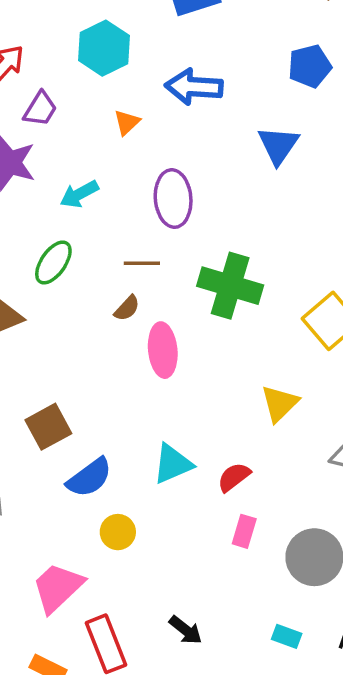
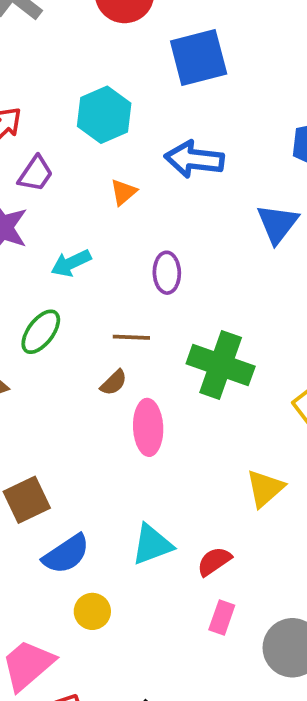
purple ellipse: (173, 199) -> (167, 273), size x0.7

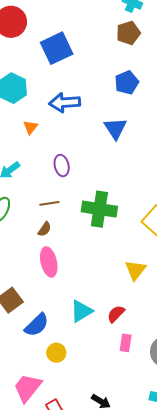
pink ellipse: (148, 427) -> (49, 262), moved

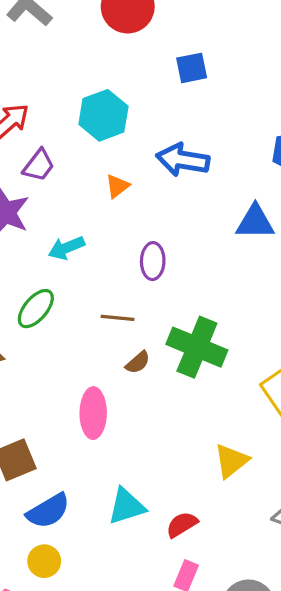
blue square: (57, 48) -> (192, 68), size x0.6
blue triangle: (115, 128) -> (255, 222), turned 50
brown semicircle: (45, 229) -> (138, 362), moved
yellow circle: (56, 353) -> (44, 561), moved

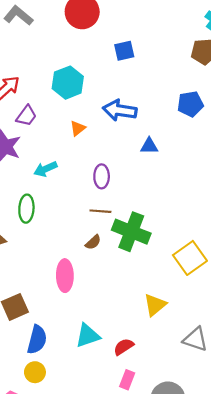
blue triangle: (255, 222) -> (149, 146), moved, size x0.7
green ellipse: (36, 309) -> (26, 209), turned -36
brown line: (118, 318) -> (100, 211), moved
blue semicircle: (48, 511) -> (37, 340), turned -44

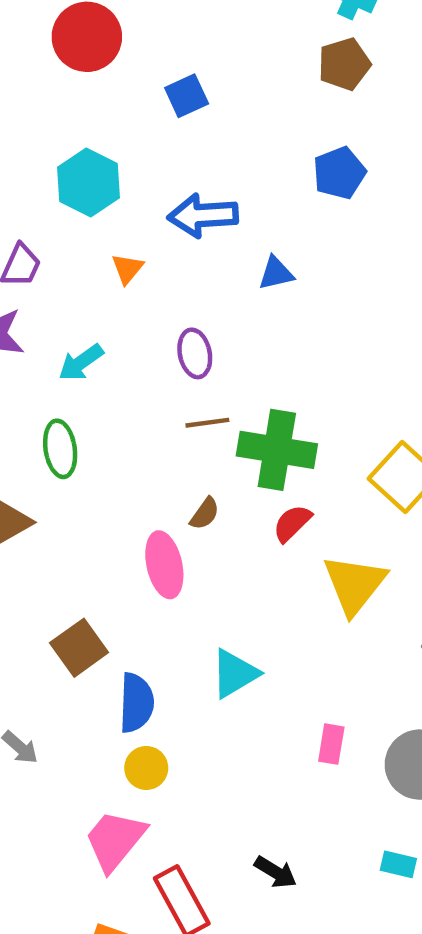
brown semicircle: (93, 242) -> (205, 514), moved
yellow triangle: (155, 305) -> (355, 584), size x1.4
red semicircle: (124, 347) -> (292, 523), moved

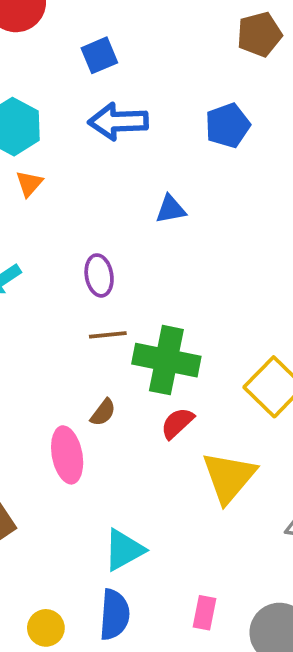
brown pentagon: (344, 64) -> (259, 34), moved
blue arrow: (203, 215) -> (118, 121), moved
orange triangle: (127, 269) -> (29, 183), moved
blue semicircle: (136, 703) -> (114, 615), moved

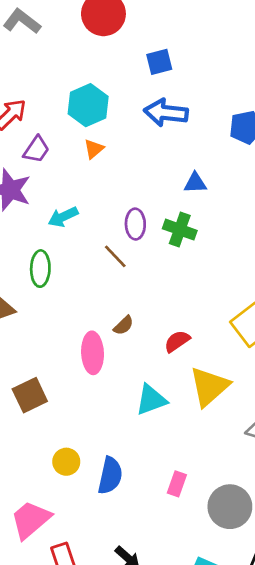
brown line: (108, 335) -> (115, 256), moved, turned 44
green cross: (166, 360) -> (180, 230), moved, size x0.7
cyan triangle: (124, 550) -> (151, 400), moved
yellow circle: (46, 628) -> (66, 462), moved

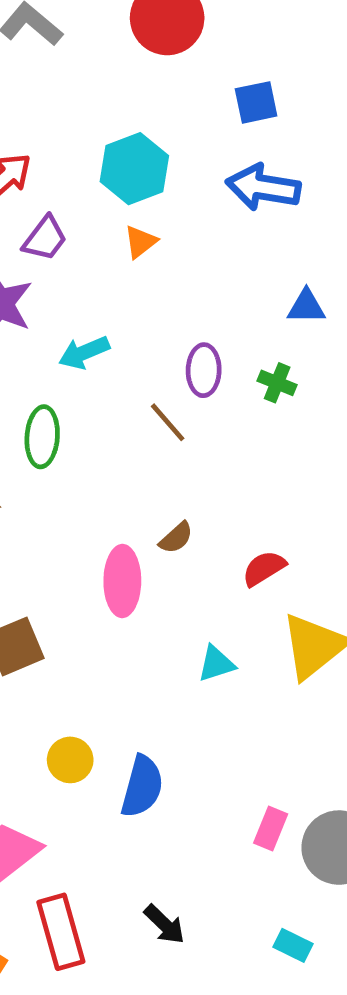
green cross: (180, 230) -> (277, 383), size x0.7
cyan triangle: (151, 400) -> (216, 664), size x0.7
pink rectangle: (177, 484) -> (271, 828), moved

